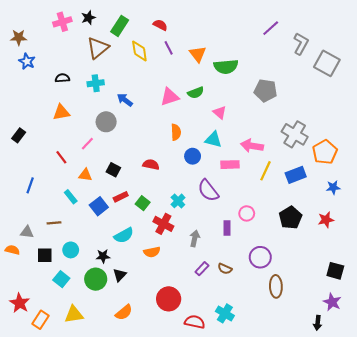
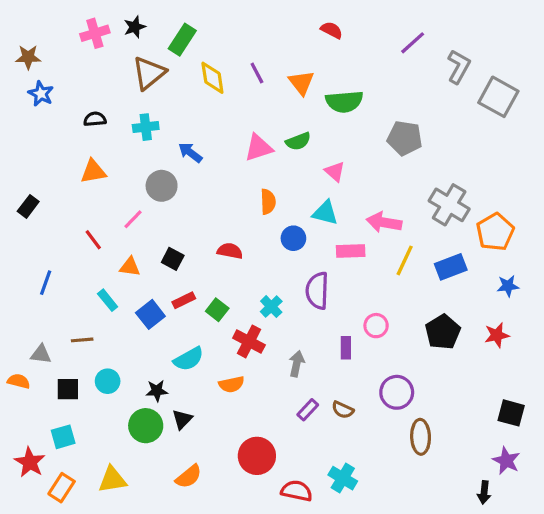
red semicircle: (160, 25) -> (332, 30), moved
purple semicircle: (208, 191) -> (317, 291), turned 40
cyan square: (61, 279) -> (63, 437), moved, turned 35

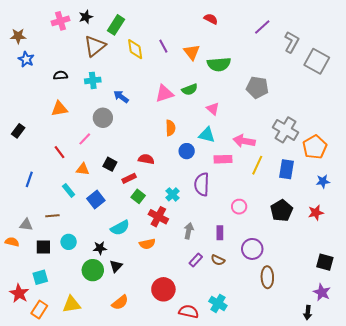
blue rectangle: (451, 267) -> (287, 169), turned -60
red rectangle: (184, 300) -> (129, 178), moved
purple rectangle: (346, 348) -> (220, 233), moved

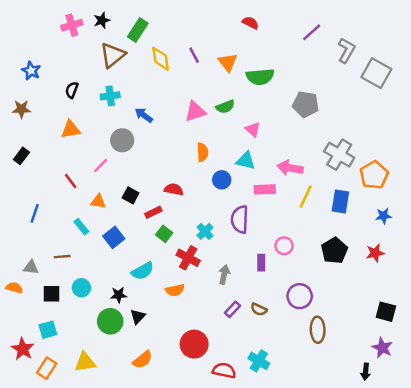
brown star: (18, 36) -> (21, 109), moved
black semicircle: (60, 75) -> (72, 90), turned -64
purple rectangle: (220, 233) -> (261, 263), moved

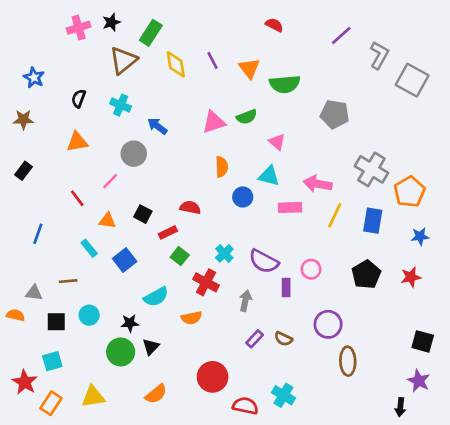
cyan cross: (110, 96) -> (121, 105), turned 30
purple semicircle: (240, 219) -> (264, 261), moved, turned -64

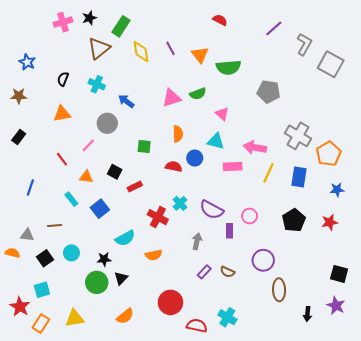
red semicircle: (190, 207) -> (174, 166), moved
green square: (180, 256) -> (144, 146), moved, turned -32
red cross: (206, 282) -> (158, 217), moved
black square: (56, 322) -> (45, 258), turned -35
black arrow: (400, 407) -> (307, 314), moved

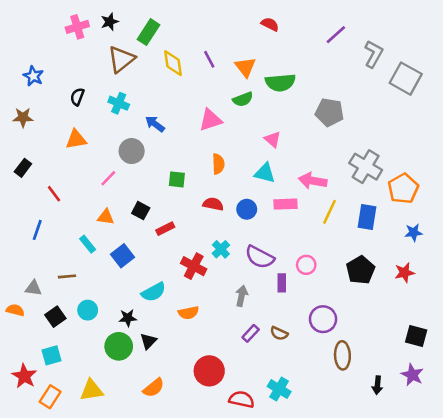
green semicircle: (198, 94) -> (243, 99), moved
blue circle: (195, 158) -> (247, 209), moved
red line: (62, 159) -> (54, 194), moved

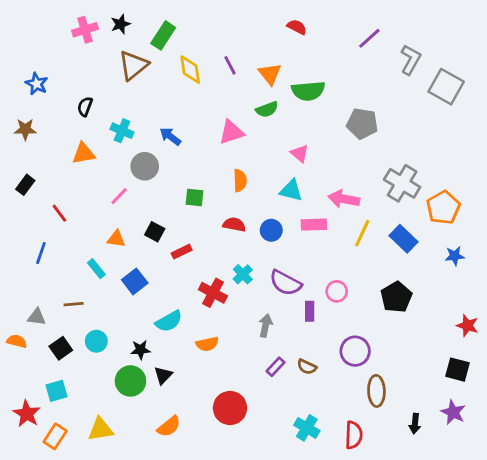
cyan cross: (119, 103) -> (122, 131), moved
blue rectangle: (367, 217) -> (403, 239), turned -55
red star: (405, 273) -> (467, 326), moved, turned 30
red semicircle: (242, 399) -> (354, 435), moved, turned 80

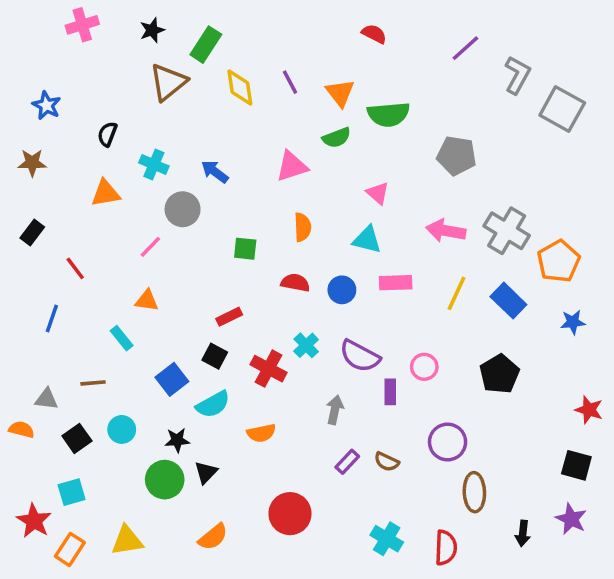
pink cross: (85, 30) -> (82, 25), moved
pink arrow: (344, 199) -> (446, 231), moved
black square: (155, 232) -> (215, 356), moved
blue square: (135, 281) -> (172, 379), moved

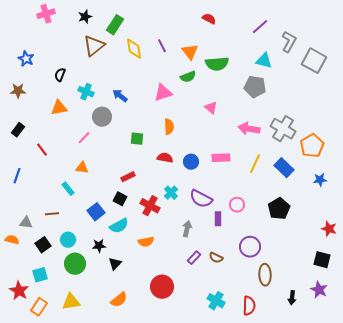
cyan triangle: (367, 240) -> (264, 61), moved
blue line: (52, 318) -> (17, 176), moved
green circle: (165, 480) -> (75, 264), moved

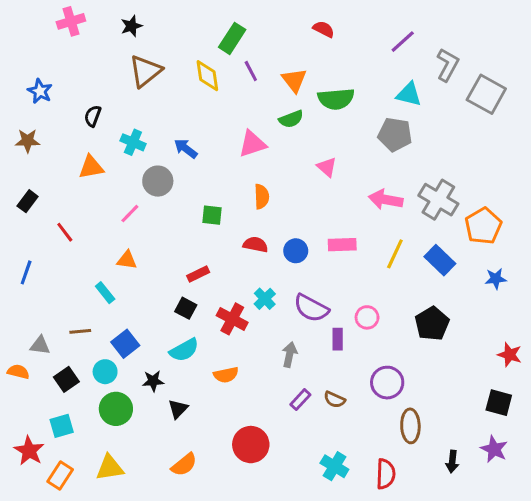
green rectangle: (115, 25) -> (232, 38), moved
blue square: (96, 212) -> (125, 344), moved

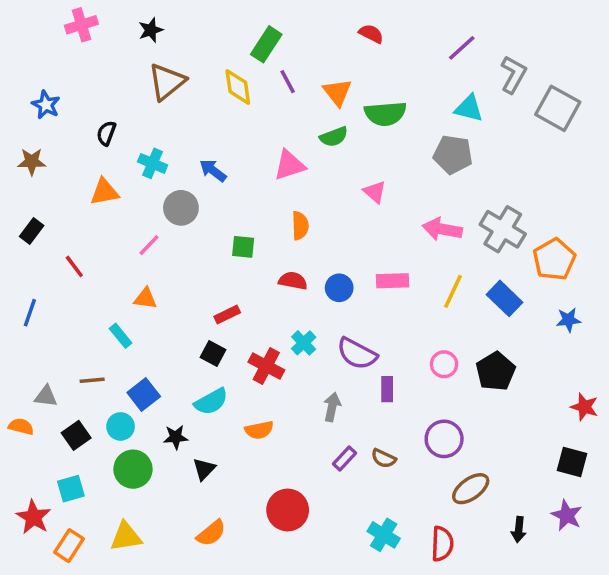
pink circle: (367, 317) -> (444, 364), moved
brown ellipse: (410, 426) -> (471, 489), turned 56

